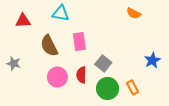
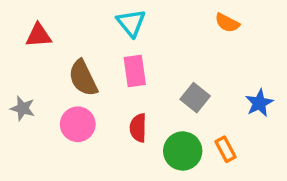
cyan triangle: (61, 13) -> (131, 23), moved, turned 42
gray square: (103, 63) -> (195, 98), moved
pink circle: (57, 77) -> (78, 124), moved

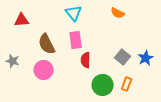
orange semicircle: (227, 23) -> (118, 13), moved
gray square: (195, 98) -> (123, 57), moved
red semicircle: (138, 128) -> (86, 60), moved
orange rectangle: (225, 149) -> (127, 84), turned 48

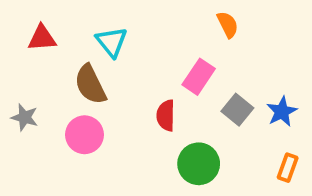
cyan triangle: (74, 13) -> (112, 42), moved
orange semicircle: (118, 13) -> (228, 24), turned -144
pink rectangle: (76, 40) -> (199, 77), moved, turned 42
orange rectangle: (127, 84) -> (288, 168), moved

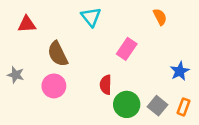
orange semicircle: (228, 24) -> (160, 17), moved
cyan triangle: (112, 42) -> (91, 17), moved
gray square: (237, 110) -> (158, 106), moved
red semicircle: (166, 115) -> (106, 85), moved

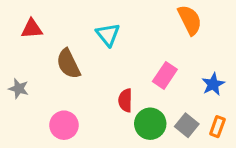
cyan triangle: (91, 17) -> (108, 35), moved
orange semicircle: (160, 17) -> (190, 20), size x1.5
pink rectangle: (127, 49) -> (165, 75), moved
pink circle: (54, 86) -> (64, 125), moved

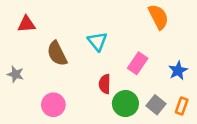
cyan triangle: (108, 35) -> (97, 41), moved

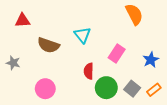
brown semicircle: (57, 53) -> (48, 45), turned -45
orange rectangle: (182, 106) -> (154, 90), turned 32

